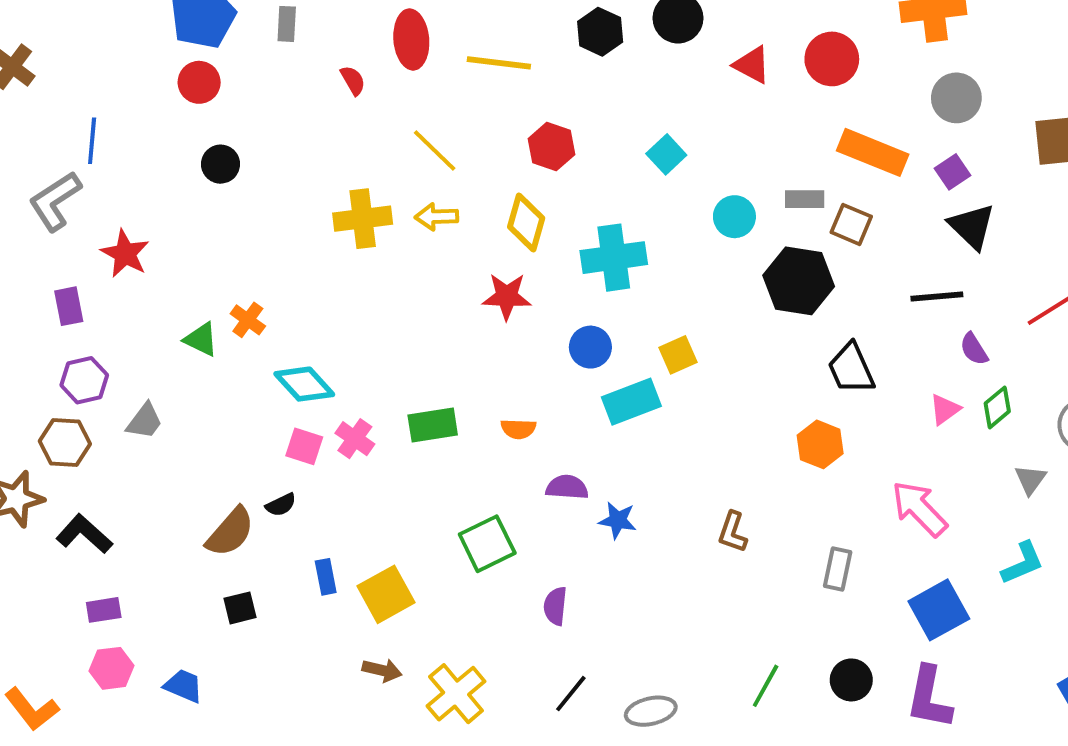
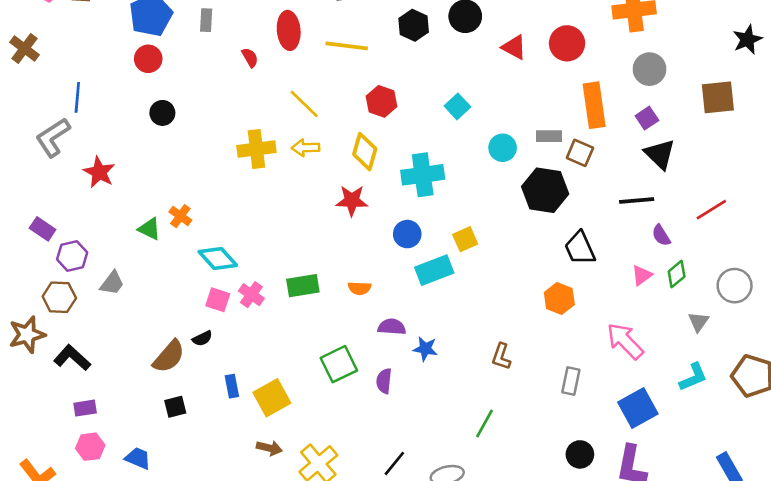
orange rectangle: (873, 152) -> (594, 105), turned 60
purple rectangle: (69, 306) -> (43, 229), moved, turned -45
purple semicircle: (555, 606) -> (384, 381), moved
green line: (766, 686) -> (485, 423), moved

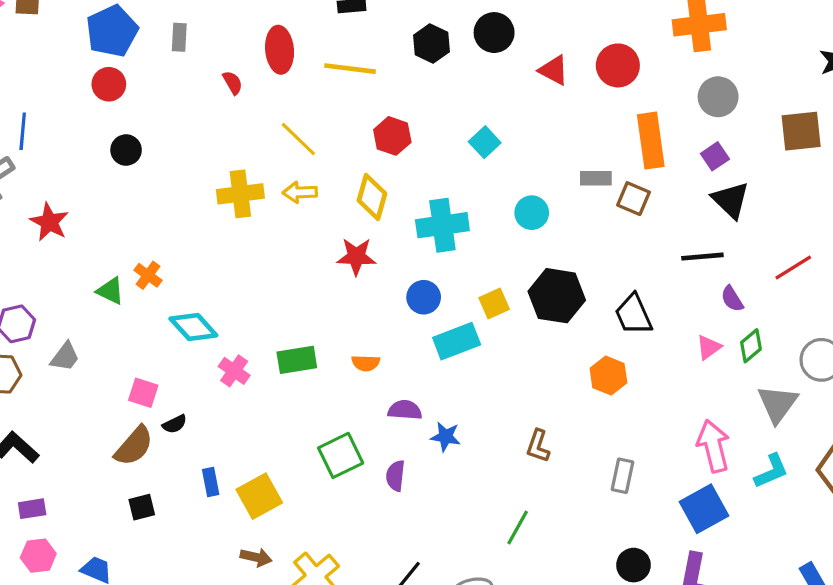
cyan circle: (503, 148) -> (532, 213), moved
black hexagon: (545, 190) -> (557, 296), moved
pink square: (218, 300) -> (143, 393), moved
gray triangle: (698, 322) -> (778, 404), size x1.6
pink arrow: (625, 341) -> (713, 446), moved, turned 30

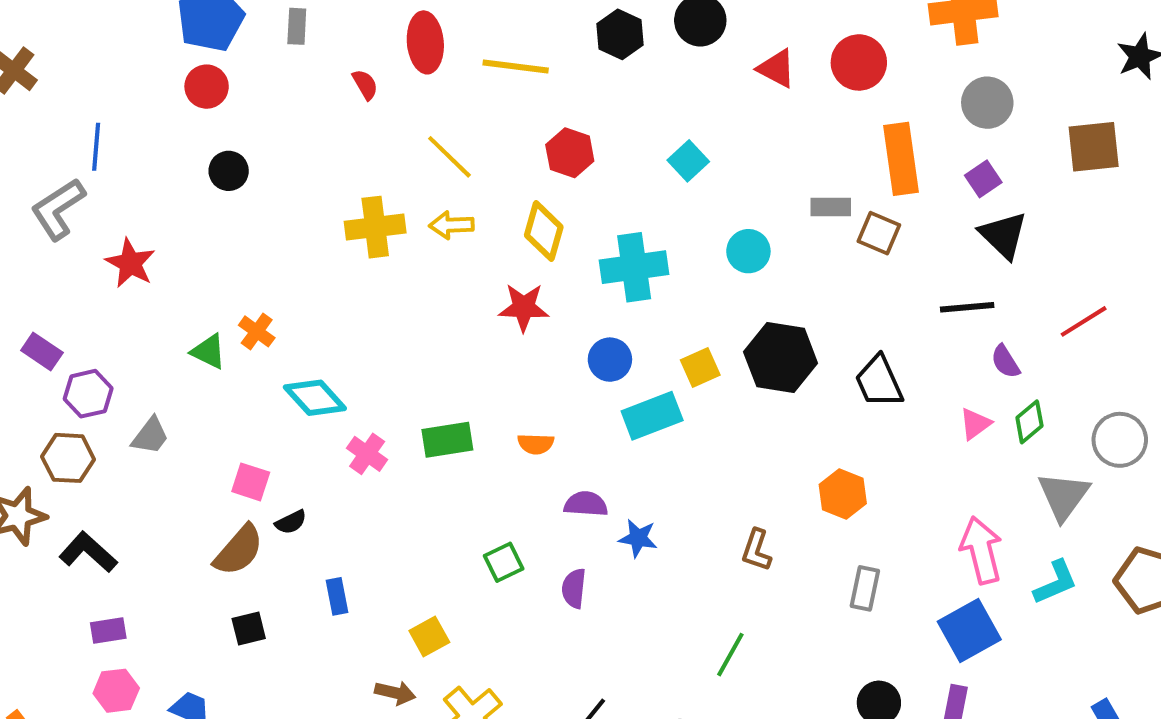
orange hexagon: (608, 376) -> (843, 494), moved
green square: (341, 455) -> (504, 562), size x0.7
yellow square: (259, 496) -> (429, 637), moved, size x0.7

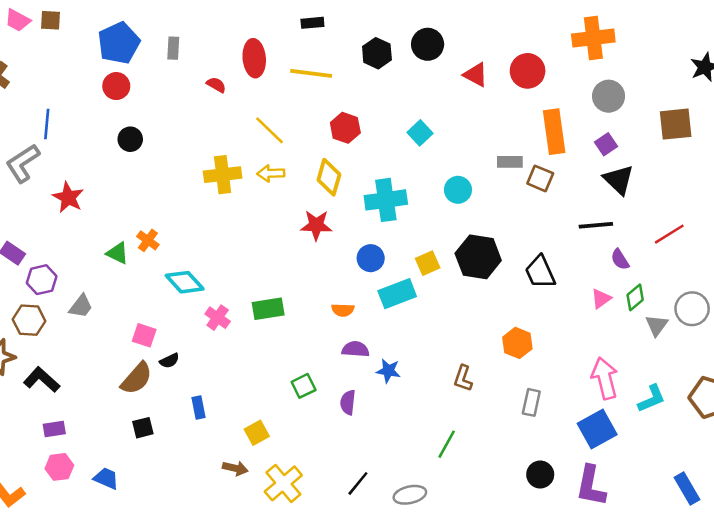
red semicircle: (365, 85) -> (216, 85), turned -30
orange semicircle: (536, 444) -> (343, 310), moved
gray triangle: (1064, 496) -> (657, 325), moved, size x0.7

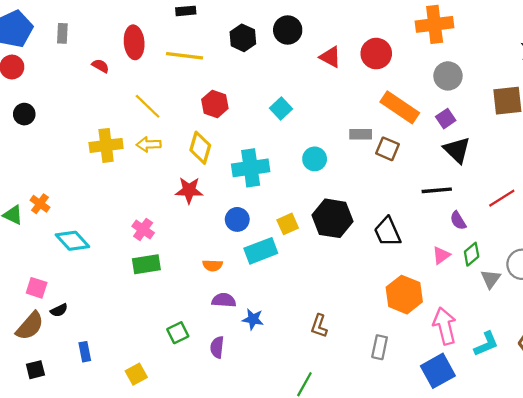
orange rectangle: (554, 132) -> (400, 107), turned -48
pink cross: (218, 318) -> (143, 230), moved
orange hexagon: (517, 343) -> (404, 295), moved, size x1.4

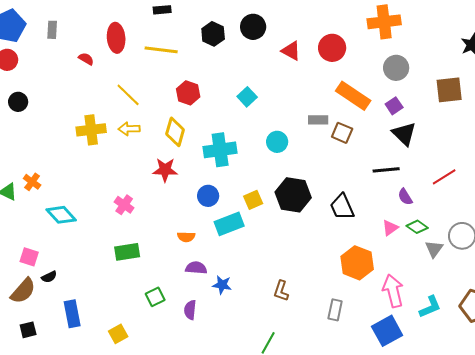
green diamond: (472, 254) -> (417, 227), turned 75
green rectangle: (146, 264) -> (127, 252), moved
blue rectangle: (85, 352) -> (72, 314), size x1.5

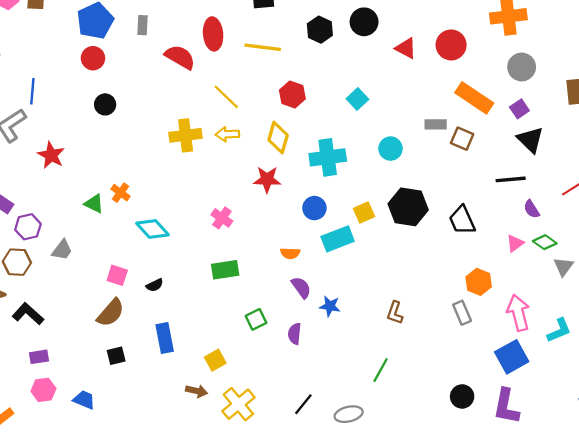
red semicircle: (86, 59) -> (180, 57), size x1.8
orange hexagon: (357, 263) -> (479, 282), size x0.7
purple semicircle: (196, 268) -> (301, 287), turned 50
black semicircle: (49, 277) -> (155, 285), moved
gray rectangle: (335, 310) -> (462, 313), moved, turned -35

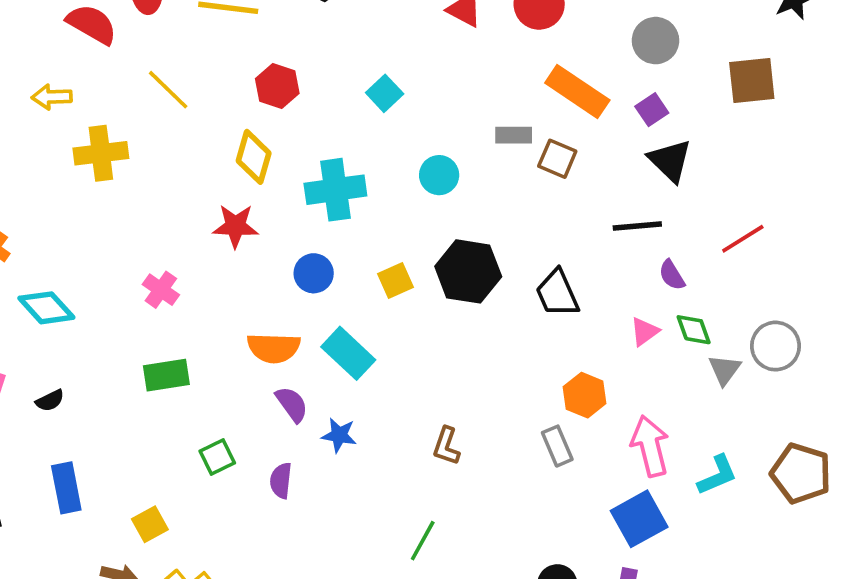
yellow arrow: (227, 134) -> (52, 97), moved
cyan rectangle: (338, 239) -> (348, 353), moved, turned 64
green diamond: (545, 242) -> (694, 330), turned 35
orange semicircle: (290, 253) -> (274, 348), size x1.6

